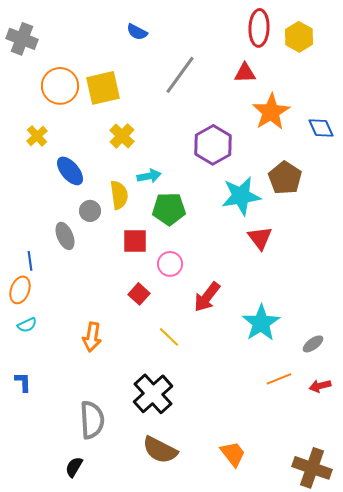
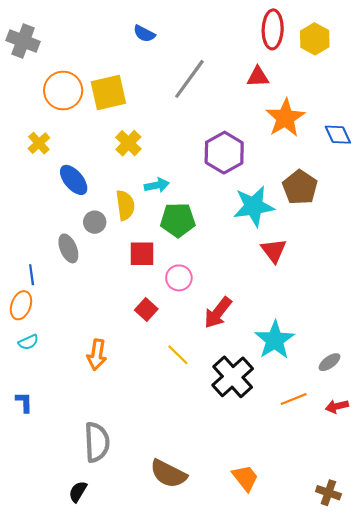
black cross: (153, 394) -> (233, 377), moved
brown cross: (312, 468) -> (328, 493), size x0.6

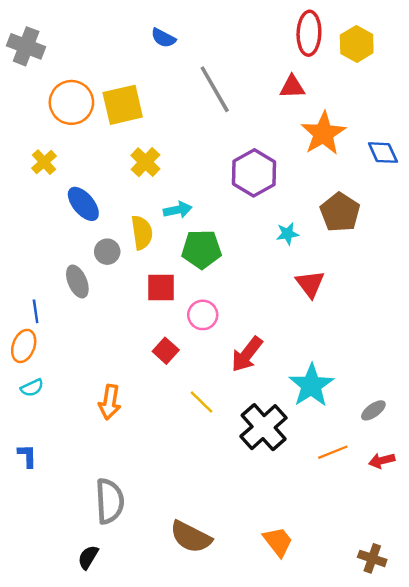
gray line: (189, 79) -> (215, 89), turned -66
cyan star: (254, 206) -> (287, 234), size x0.5

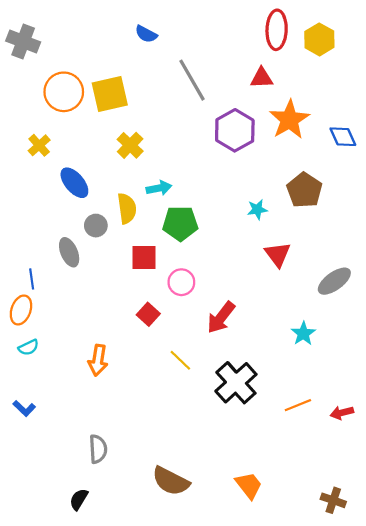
purple hexagon: (254, 173) -> (235, 130), moved
cyan star: (311, 385) -> (303, 334), moved, size x0.6
gray ellipse: (373, 410) -> (334, 281), moved, size x1.5
blue L-shape: (27, 456) -> (24, 408), turned 135
gray semicircle: (110, 501) -> (98, 449), size x0.7

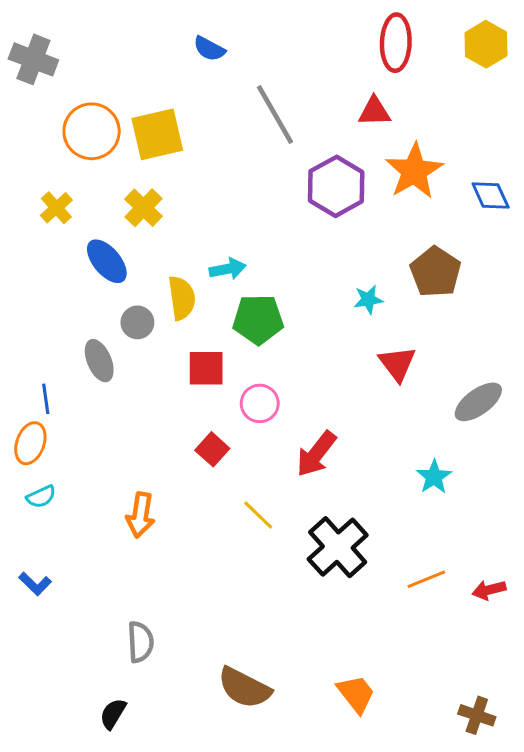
yellow hexagon: (319, 39) -> (486, 44), moved
yellow cross: (130, 145) -> (144, 208), moved

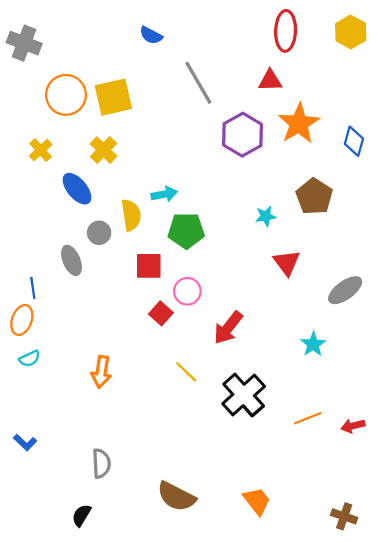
blue diamond: (491, 196) -> (354, 141), turned 40
red square: (212, 449) -> (161, 313), moved
blue L-shape: (35, 584) -> (25, 442), moved

